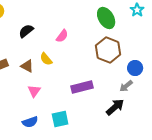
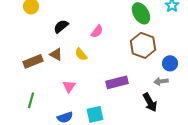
brown triangle: (27, 66) -> (56, 54), moved
gray arrow: (126, 86) -> (161, 81), turned 32
black arrow: (115, 107) -> (150, 102), turned 102

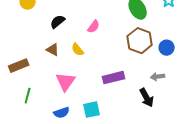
brown rectangle: (33, 61) -> (19, 66), moved
blue circle: (170, 63) -> (167, 48), moved
pink triangle: (69, 86) -> (66, 82), size x1.5

